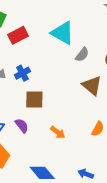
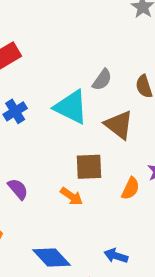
cyan triangle: (63, 33) -> (71, 107), moved
brown square: (34, 100) -> (89, 167), moved

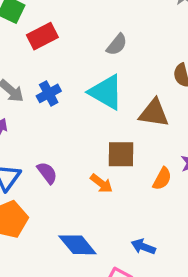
gray semicircle: (102, 80) -> (117, 45), moved
brown triangle: (119, 125) -> (154, 113), turned -32

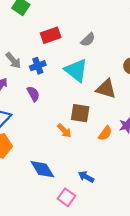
red rectangle: (42, 36) -> (51, 35), moved
purple semicircle: (47, 173) -> (33, 94), moved

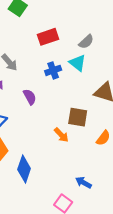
blue cross: (38, 66) -> (53, 70), moved
cyan triangle: (76, 70) -> (78, 63), moved, size x0.7
blue diamond: (42, 169) -> (24, 169), moved, turned 50

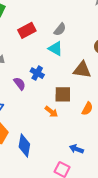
blue cross: (53, 70) -> (37, 73), moved, turned -32

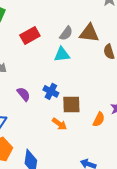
cyan triangle: (55, 49) -> (62, 54), turned -35
brown triangle: (82, 70) -> (89, 33), moved
blue cross: (37, 73) -> (51, 91), moved

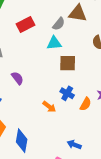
brown triangle: (89, 33) -> (78, 13), moved
blue cross: (51, 91) -> (67, 93), moved
brown square: (71, 104) -> (68, 63), moved

